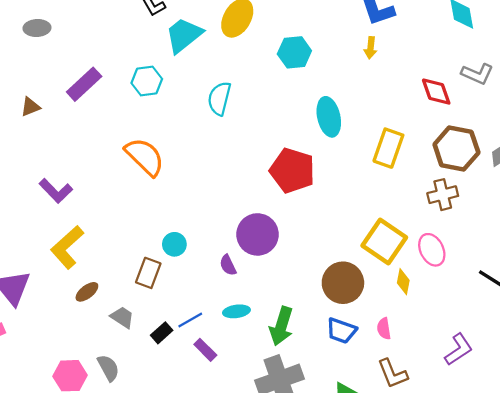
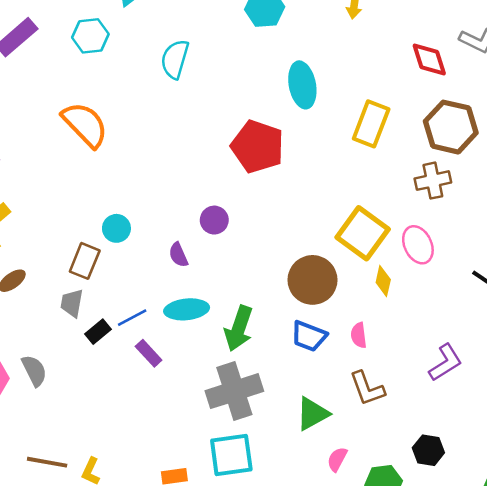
purple circle: (257, 234) -> (214, 220), size x0.6
cyan ellipse: (236, 311) -> (187, 309), size x1.4
gray trapezoid: (122, 317) -> (72, 303), moved, turned -115

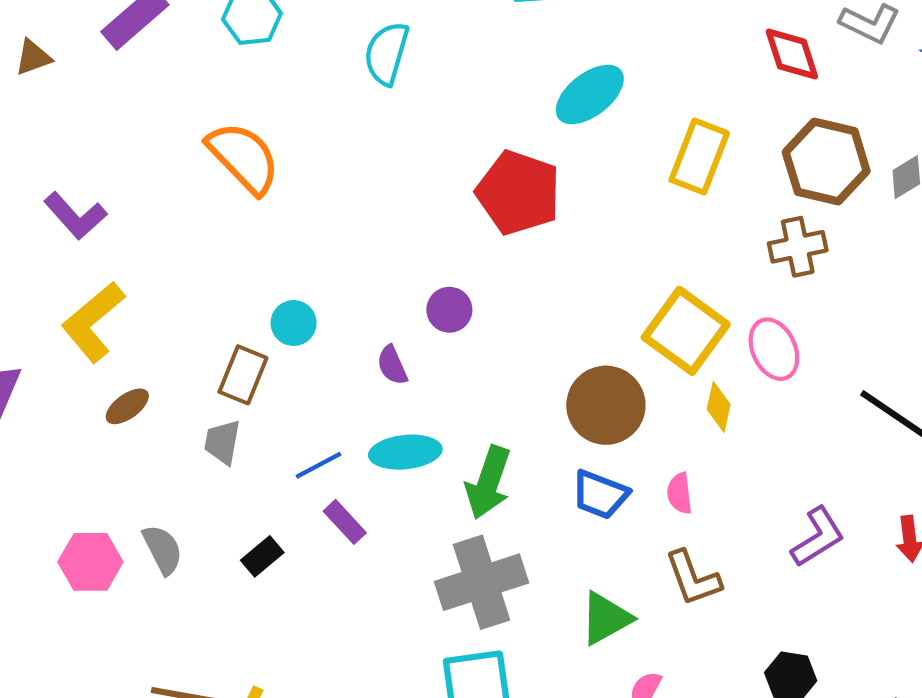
cyan ellipse: (302, 85) -> (590, 94), turned 63
black rectangle: (98, 332) -> (262, 556), moved

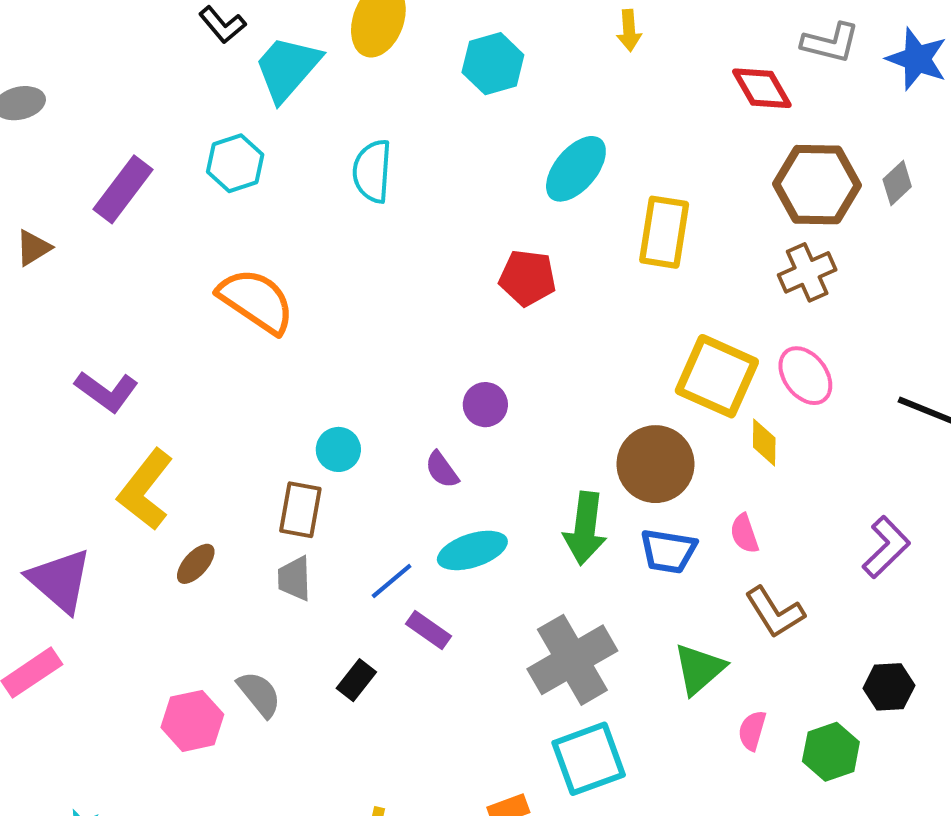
yellow rectangle: (699, 157) -> (664, 232), moved
red pentagon: (518, 193) -> (528, 278), size x0.7
green arrow: (488, 482) -> (585, 528), moved

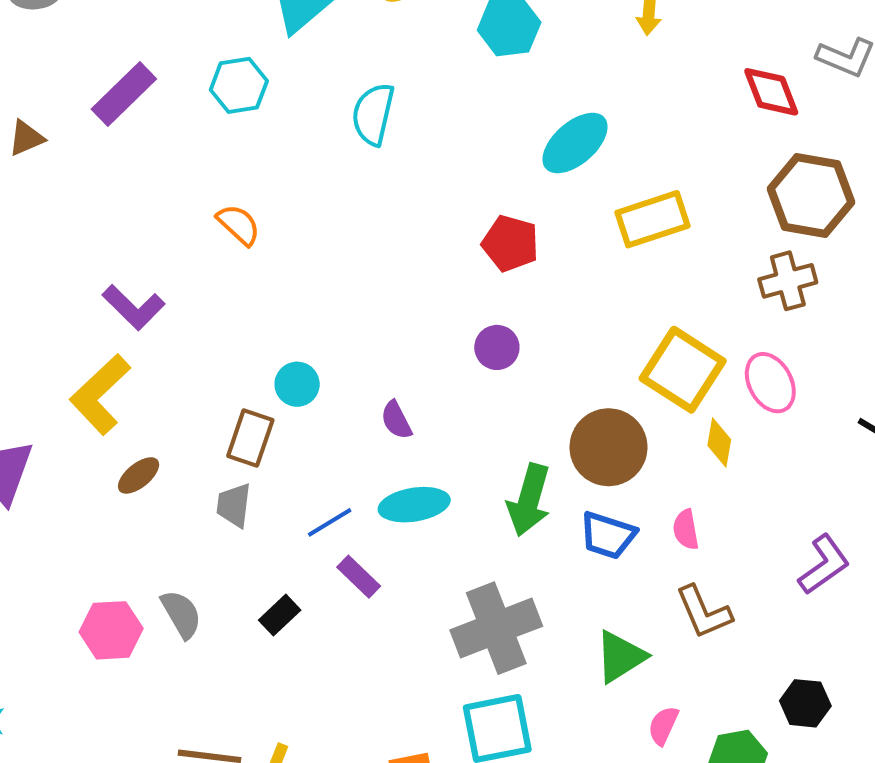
yellow rectangle: (664, 232) -> (653, 219), turned 54
orange semicircle: (256, 301) -> (239, 225), size x0.6
purple L-shape: (107, 391) -> (134, 307), moved
purple circle: (485, 405) -> (497, 347), moved

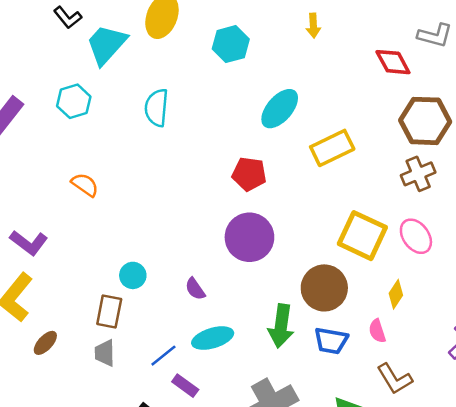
purple circle: (497, 347) -> (249, 237), size x1.8
yellow diamond: (719, 443) -> (396, 294), moved, turned 32

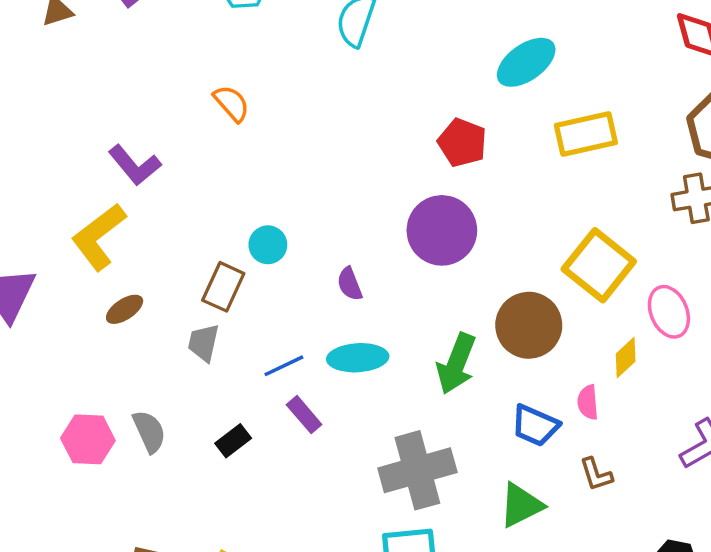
pink ellipse: (416, 236) -> (669, 312), moved
blue trapezoid: (331, 341) -> (535, 425), moved
brown L-shape: (395, 379) -> (596, 474), size x0.7

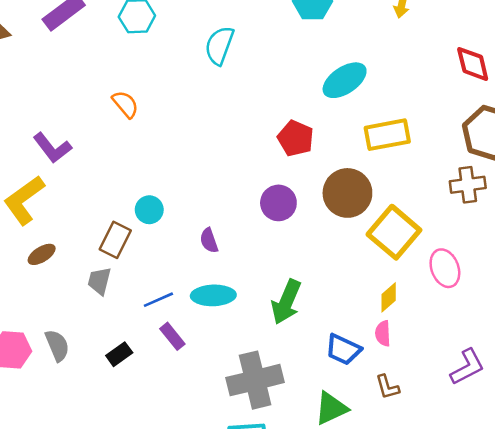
purple circle: (442, 230) -> (278, 203), size x0.7
brown circle: (529, 325) -> (347, 193), moved
yellow diamond: (626, 358) -> (389, 297), moved

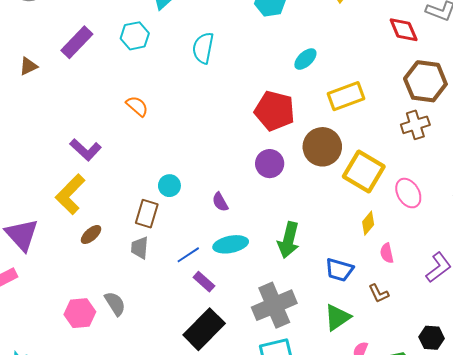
cyan ellipse: (345, 80) -> (305, 59), size x0.7
red pentagon: (296, 138) -> (275, 111), size x1.4
pink semicircle: (383, 333) -> (387, 253), moved
black rectangle: (119, 354) -> (204, 329), moved, size x2.0

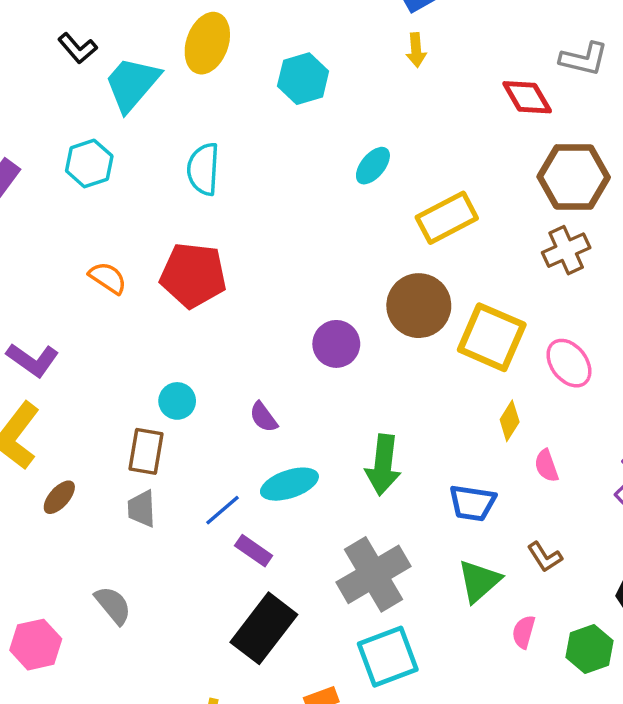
red pentagon: (275, 111) -> (193, 275), moved
brown L-shape: (379, 293) -> (545, 557), moved
pink hexagon: (80, 313) -> (36, 645), moved

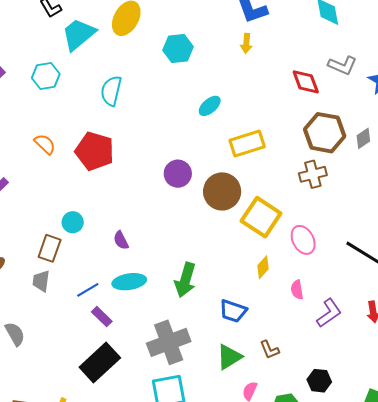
purple circle: (336, 344) -> (178, 174), moved
pink semicircle: (546, 466) -> (297, 290), moved

